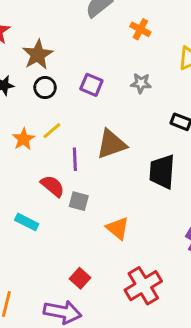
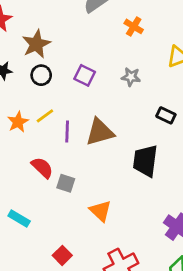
purple line: (75, 159) -> (67, 132), moved
cyan rectangle: (27, 222) -> (19, 218), moved

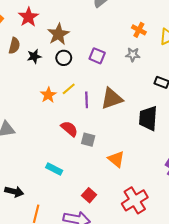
orange cross: (134, 26) -> (139, 30), moved

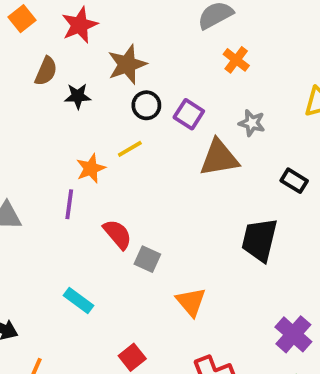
orange cross: (139, 30) -> (236, 60), moved
black circle: (64, 58) -> (146, 105), moved
yellow line: (69, 89) -> (130, 149), moved
brown triangle: (112, 99) -> (219, 158), moved
purple line: (87, 100) -> (69, 204), moved

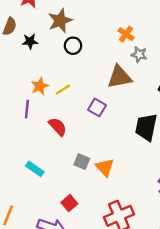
orange cross: (236, 60) -> (126, 34), moved
purple square: (189, 114) -> (97, 107), moved
yellow line: (130, 149) -> (63, 90), moved
gray square: (147, 259) -> (82, 162), moved

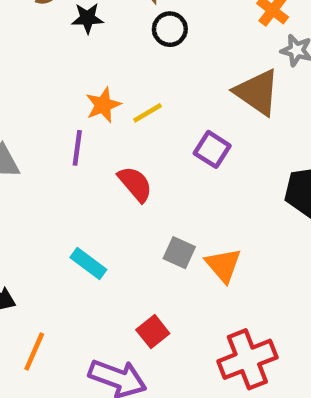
brown triangle: (119, 77) -> (257, 92), turned 44

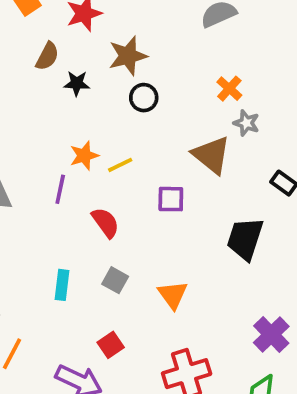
purple square: (212, 149) -> (171, 199), turned -36
gray square: (179, 253) -> (115, 280), moved
cyan rectangle: (88, 264) -> (62, 285), turned 56

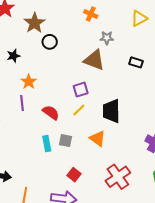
black star: (77, 83) -> (13, 56), moved
orange cross: (229, 89) -> (91, 14), moved
yellow line: (120, 165) -> (79, 110), moved
black trapezoid: (245, 239) -> (111, 111), moved
cyan rectangle: (62, 285) -> (47, 144), moved

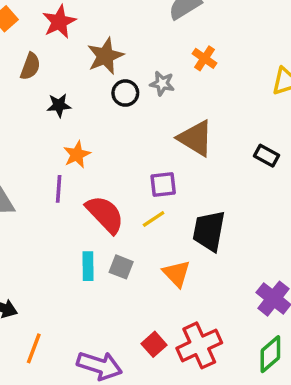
gray star: (107, 38) -> (162, 83), moved
red semicircle: (51, 113) -> (105, 214), size x1.4
red square: (74, 175) -> (154, 344), moved

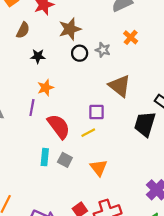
black trapezoid: (209, 231) -> (145, 124), moved

